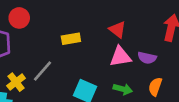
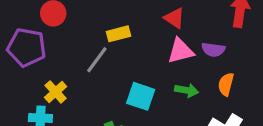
gray line: (43, 71) -> (97, 60), moved

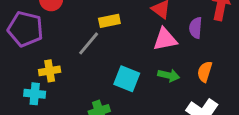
purple semicircle: (213, 50) -> (196, 28), moved, turned 84
yellow cross: (56, 92) -> (50, 71), turned 30

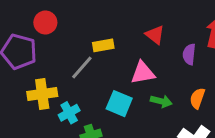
pink triangle: (165, 39) -> (143, 73), moved
yellow cross: (50, 71) -> (42, 94), size x1.4
cyan cross: (35, 94) -> (69, 113), moved, turned -36

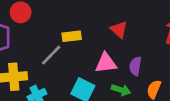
purple semicircle: (189, 54) -> (135, 66), moved

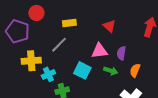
yellow rectangle: (72, 36) -> (69, 23), moved

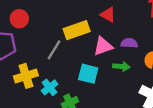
yellow rectangle: (69, 23) -> (77, 30), moved, size x1.5
purple semicircle: (121, 53) -> (129, 43), turned 96

